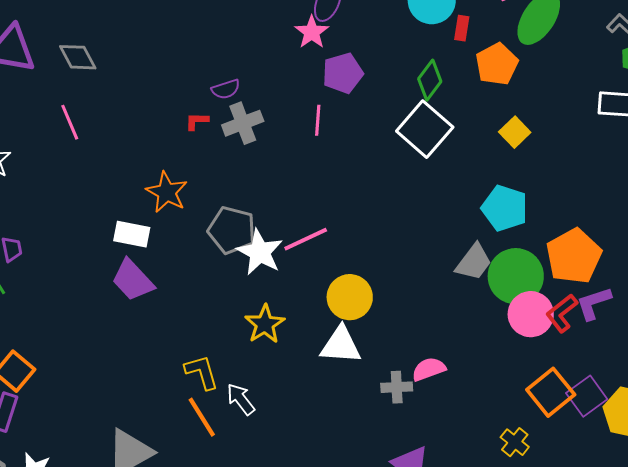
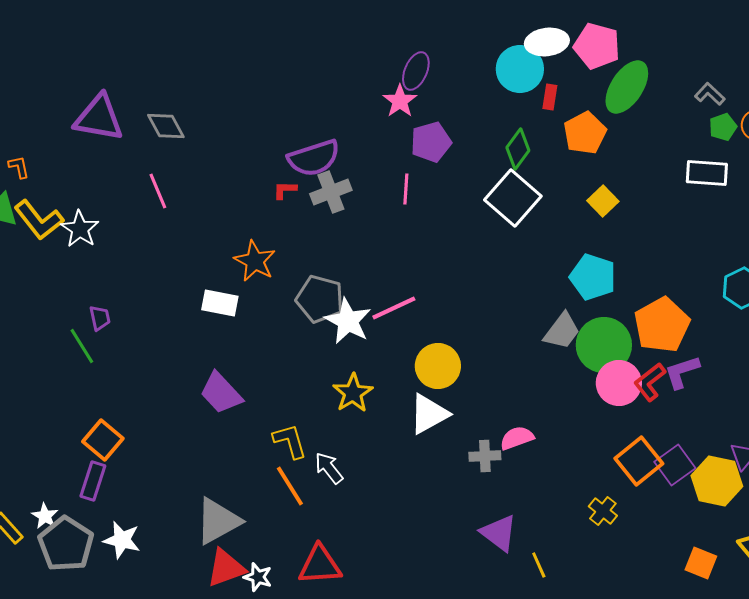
purple semicircle: (226, 89) -> (314, 158), size x1.8
purple trapezoid: (133, 280) -> (221, 393), moved
white triangle: (341, 345) -> (429, 414), turned -33

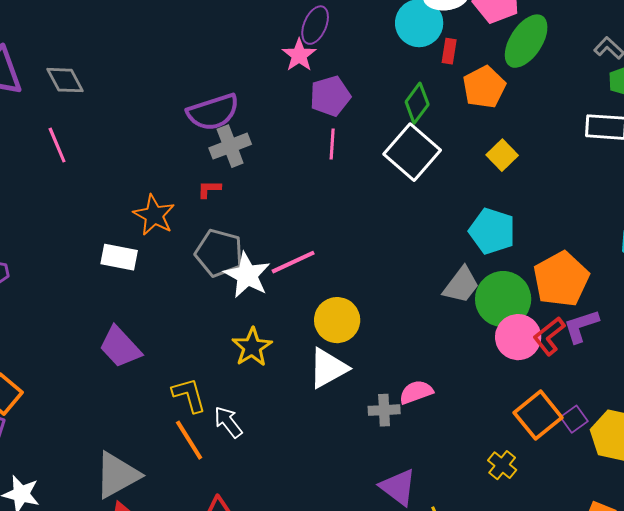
pink line: (406, 189) -> (332, 144), moved
red L-shape: (285, 190) -> (209, 189), moved
purple square: (675, 465) -> (574, 419), size x0.7

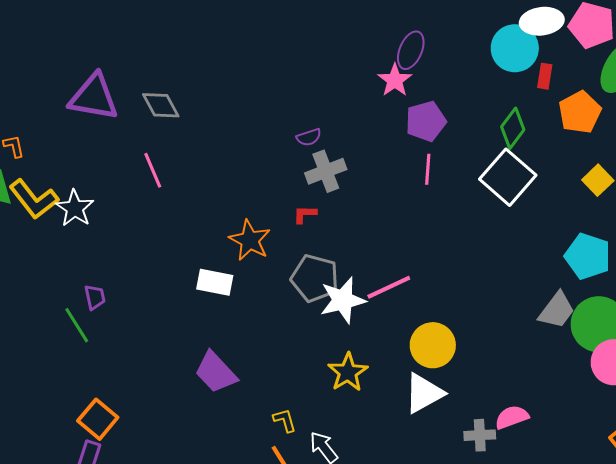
purple semicircle: (213, 112) -> (309, 137), size x0.5
white star: (247, 275) -> (343, 300), turned 30
yellow L-shape: (189, 395) -> (285, 420), size x0.7

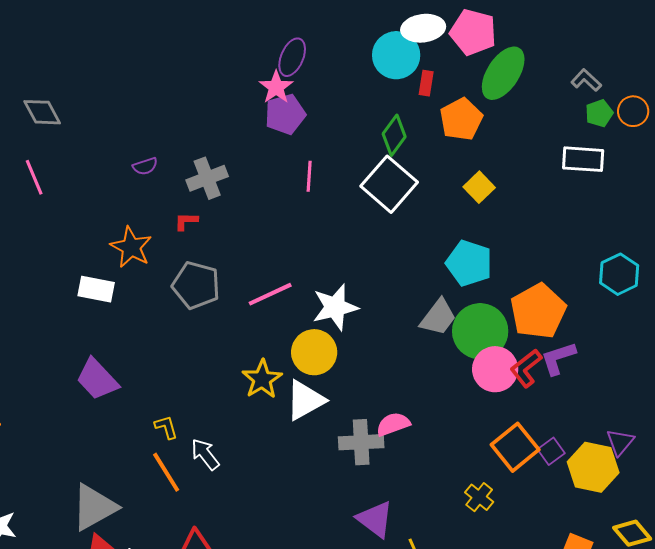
purple pentagon: (426, 121) -> (285, 114), moved
purple semicircle: (309, 137) -> (145, 166), moved
white star: (343, 300) -> (335, 307), moved
yellow star: (348, 372) -> (262, 379), moved
gray cross: (480, 435) -> (361, 442), size x1.4

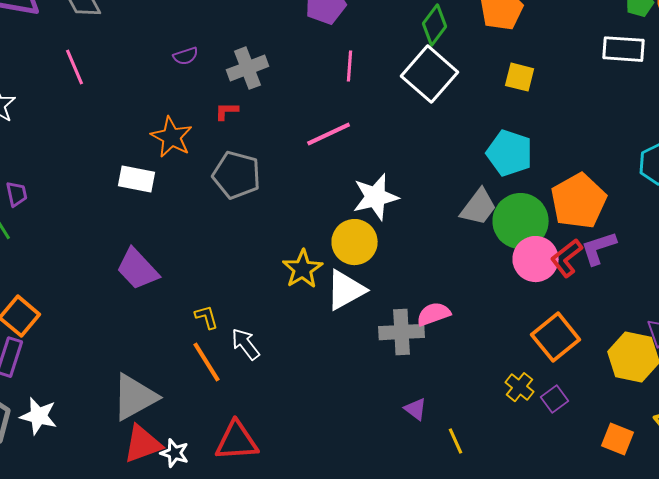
yellow square: (479, 187) -> (520, 77), turned -32
pink line: (270, 294) -> (329, 134), moved
purple square: (551, 451) -> (555, 399), moved
purple triangle: (375, 519) -> (416, 409), size x0.6

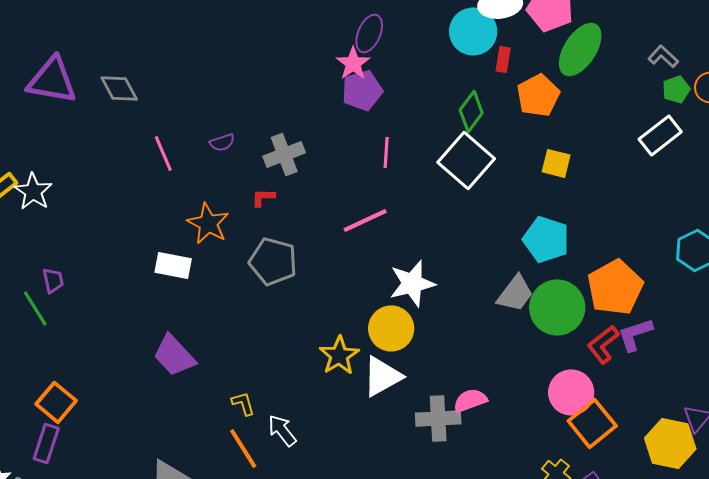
white rectangle: (624, 49) -> (660, 135), turned -42
pink line: (75, 67) -> (163, 153), moved
pink circle: (536, 259) -> (571, 392), moved

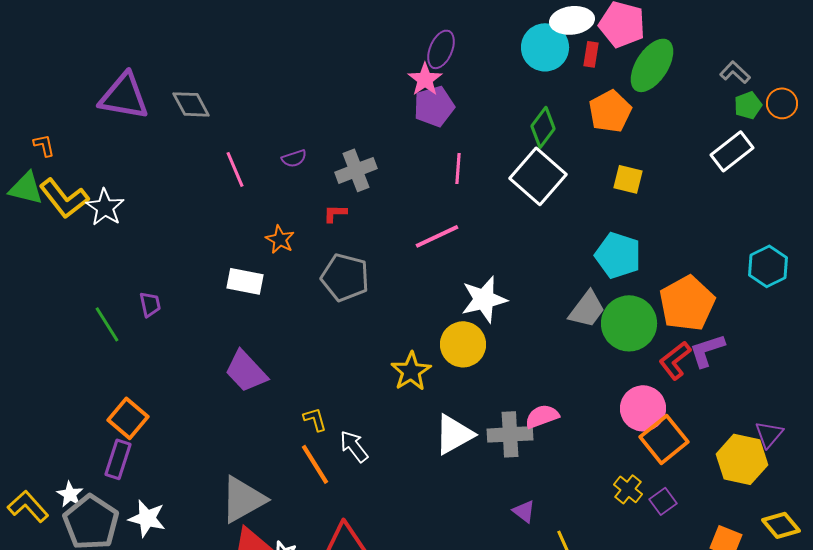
red rectangle: (503, 59) -> (591, 54), moved
orange star: (208, 223) -> (280, 239), size x0.7
purple trapezoid: (53, 280) -> (150, 304), moved
white triangle: (382, 376) -> (454, 434), moved

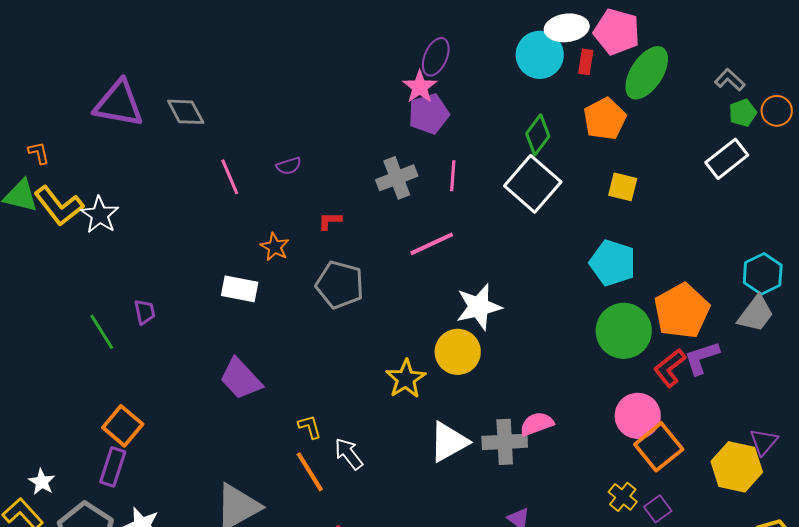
gray cross: (356, 170) -> (397, 178), moved
gray trapezoid: (587, 309) -> (756, 314), moved
white star: (70, 494) -> (42, 482), moved

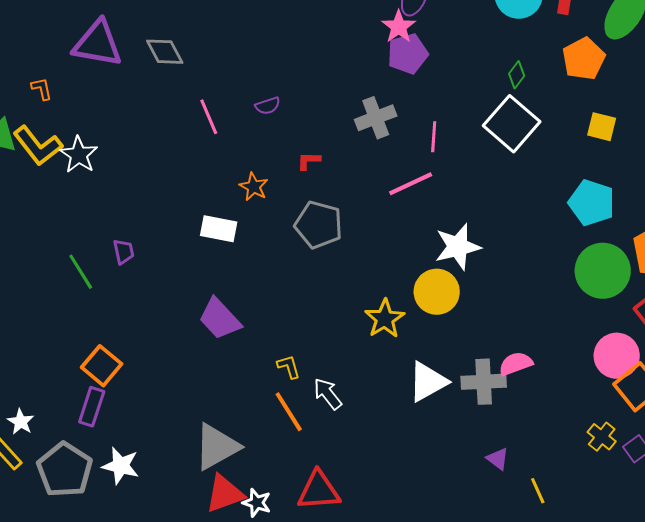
green diamond: (538, 135) -> (517, 75), size x0.7
orange L-shape: (39, 153) -> (42, 89), moved
pink line: (453, 176) -> (434, 137), moved

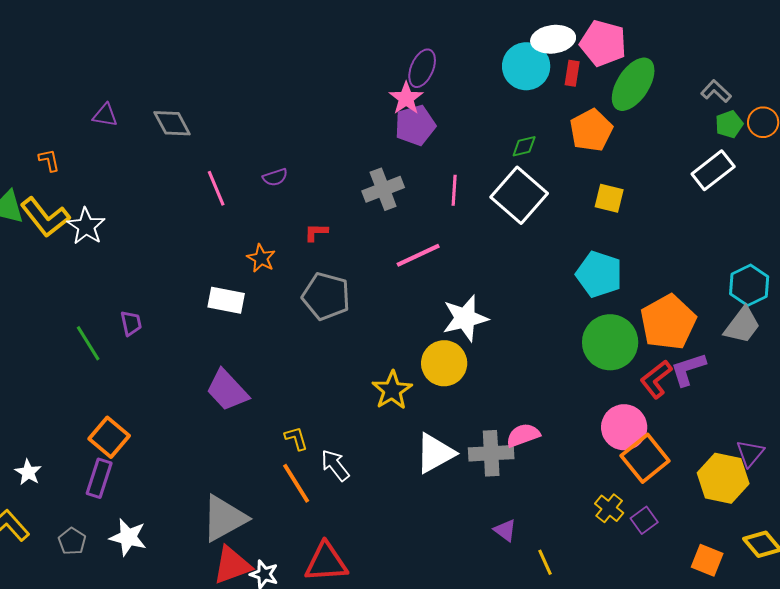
purple triangle: (98, 44) -> (105, 115), size x0.5
green diamond: (517, 75) -> (524, 146), turned 40
pink line: (434, 137) -> (454, 190), moved
white star: (21, 422) -> (28, 472), moved
gray pentagon: (65, 470) -> (72, 541), size x0.5

